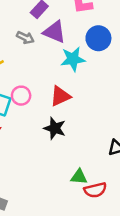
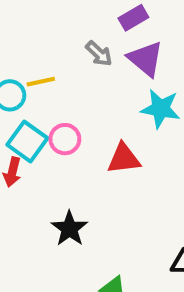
black star: (55, 128) -> (69, 229), moved

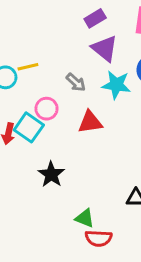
gray arrow: (99, 54) -> (76, 82), moved
cyan square: (27, 141) -> (29, 127), moved

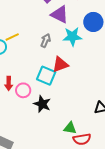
gray arrow: (76, 82) -> (46, 41), turned -96
pink circle: (46, 109) -> (23, 90), moved
cyan square: (29, 127) -> (46, 76), moved

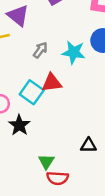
purple triangle: (60, 14) -> (18, 16), moved
green triangle: (70, 128) -> (46, 162), turned 40

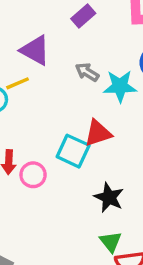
gray arrow: (40, 50) -> (87, 72), moved, turned -84
black star: (19, 125) -> (109, 197), moved

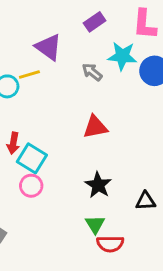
cyan star: (120, 86) -> (122, 56), moved
cyan square: (73, 151) -> (32, 158), moved
pink circle: (33, 175) -> (31, 186), moved

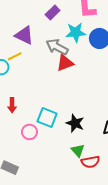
gray arrow: (92, 72) -> (57, 47), size x1.5
red triangle: (95, 127) -> (65, 63), moved
cyan square: (32, 158) -> (47, 118), moved

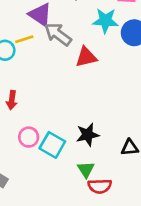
gray arrow: (57, 47) -> (58, 34), moved
cyan square: (47, 118) -> (52, 145), moved
black star: (75, 123) -> (88, 135), turned 30

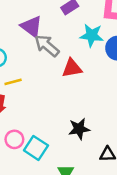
yellow line: (24, 39) -> (13, 82), moved
black star: (88, 135) -> (79, 129), moved

